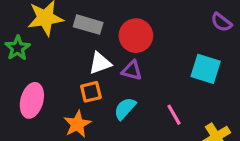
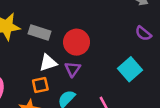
cyan square: (206, 69) -> (130, 69), turned 30
purple triangle: (132, 70) -> (73, 69), turned 49

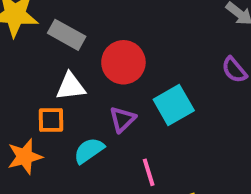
purple triangle: (73, 69) -> (122, 119), moved
cyan square: (130, 69) -> (174, 105), moved

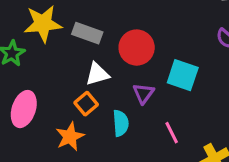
cyan square: (174, 105) -> (183, 75), turned -32
orange square: (51, 120) -> (86, 104), turned -30
cyan semicircle: (89, 151) -> (121, 123), turned 130

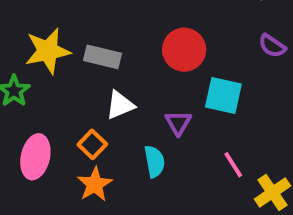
red circle: (137, 48) -> (184, 50), moved
orange square: (86, 104) -> (92, 144), moved
pink line: (172, 133) -> (233, 165), moved

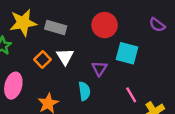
white triangle: (120, 105) -> (65, 57), turned -42
orange square: (92, 144) -> (43, 60), moved

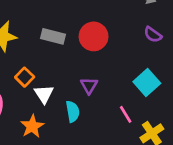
gray rectangle: (56, 27) -> (53, 36), moved
cyan square: (127, 53) -> (147, 82), moved, turned 35
white triangle: (65, 57) -> (44, 94), moved

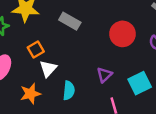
red circle: (94, 36) -> (122, 34), moved
purple triangle: (89, 86) -> (104, 75), moved

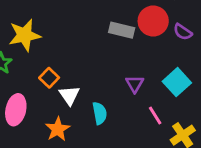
gray rectangle: (70, 21) -> (122, 30), moved
red circle: (122, 34) -> (153, 21), moved

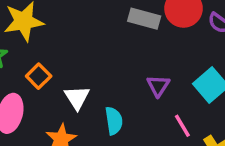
orange square: (49, 78) -> (39, 76), moved

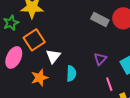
orange square: (39, 76) -> (34, 40), size x1.5

